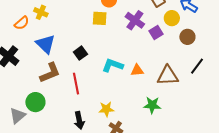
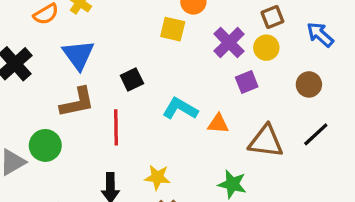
yellow circle: (172, 18) -> (266, 48), moved
purple square: (156, 33) -> (247, 82), moved

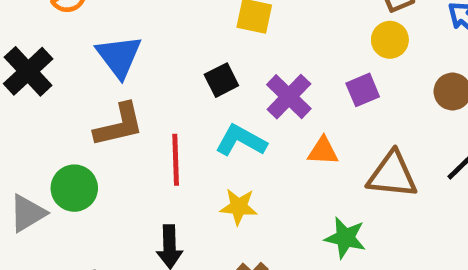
purple cross: (229, 43) -> (289, 97), moved
black square: (132, 80) -> (221, 80), moved
cyan L-shape: (180, 109) -> (241, 141), moved
yellow star: (157, 177) -> (239, 207), moved

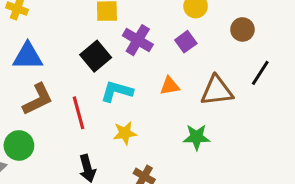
blue triangle: (119, 56) -> (28, 56), turned -40
black square: (221, 80) -> (96, 56), size x1.4
purple cross: (289, 97) -> (138, 40), moved

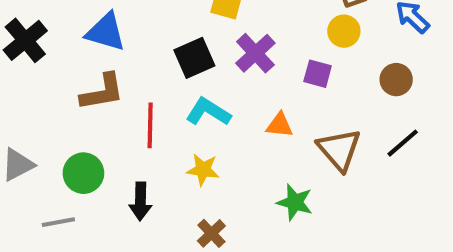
purple square: (186, 42) -> (318, 74), turned 35
brown triangle: (217, 91) -> (339, 150), turned 40
green circle: (19, 145) -> (83, 173), moved

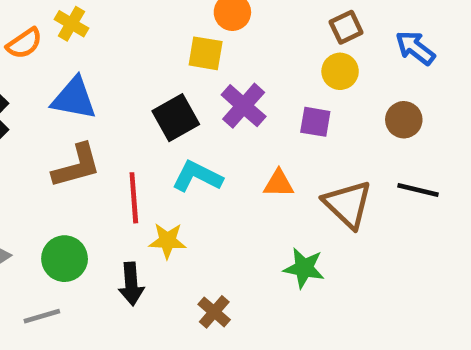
black line: (403, 143) -> (418, 190), turned 60
yellow star: (203, 170) -> (167, 241), moved

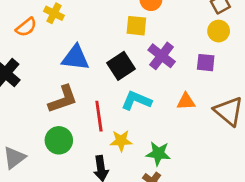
blue triangle: (74, 98) -> (75, 58), moved
green circle: (65, 259) -> (59, 140), moved
green star: (304, 268) -> (158, 153), moved

